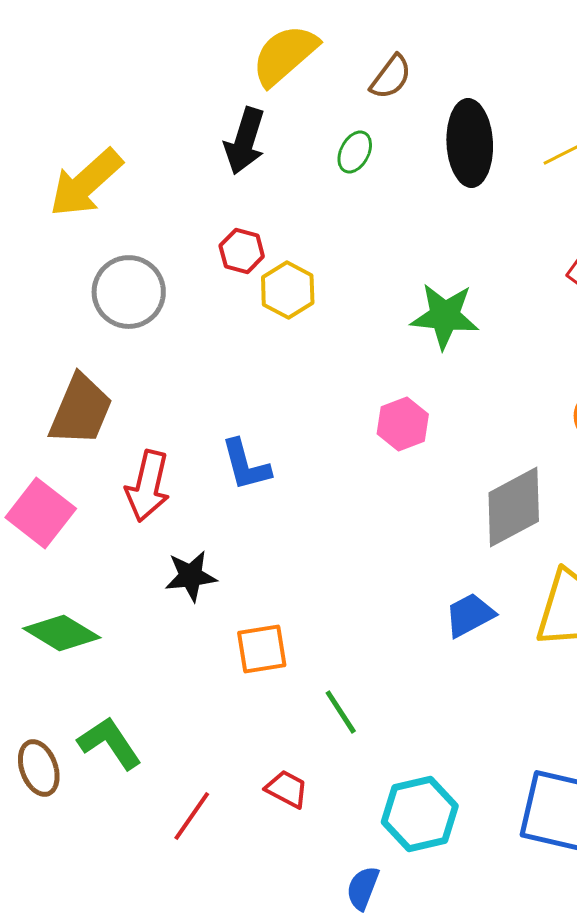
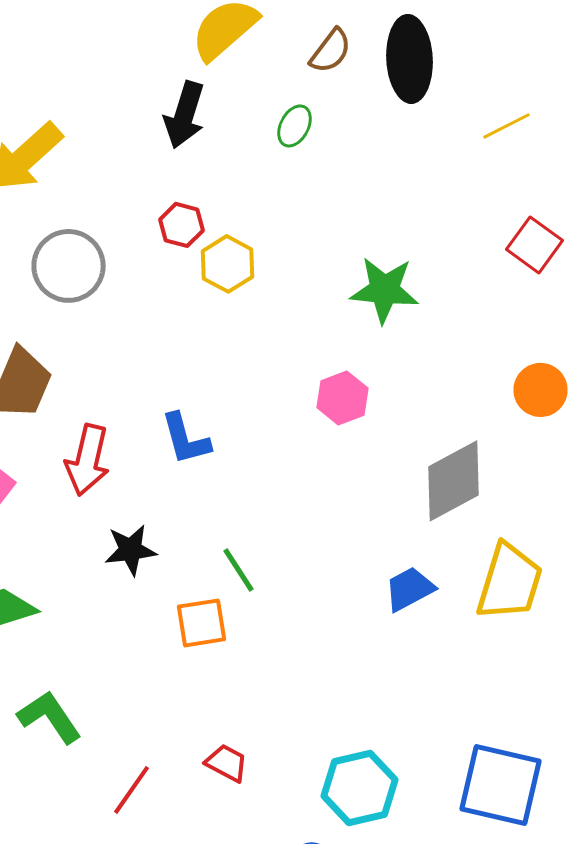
black ellipse: (470, 143) -> (410, 59), moved
green line: (341, 712) -> (238, 570), moved

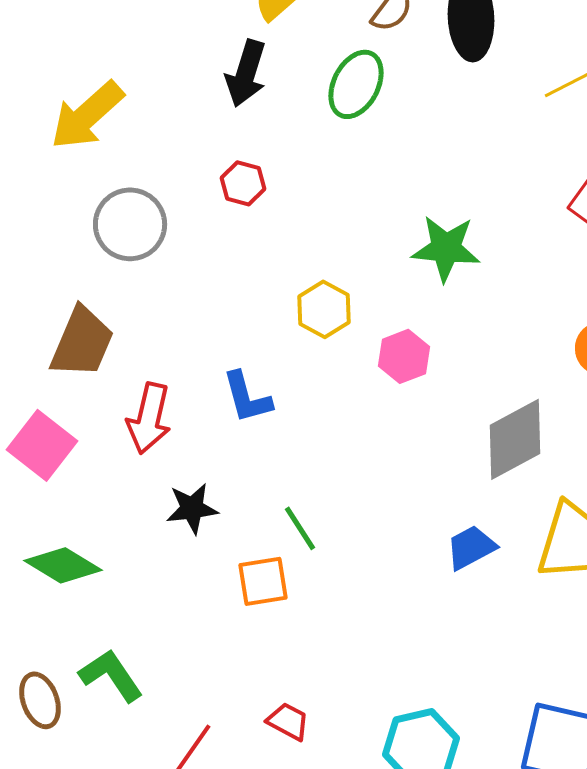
green ellipse: (294, 126) -> (356, 84), size x1.6
yellow hexagon: (228, 264) -> (324, 309), moved

